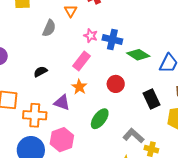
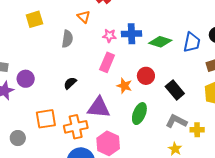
orange star: (79, 87) -> (124, 86), moved
black rectangle: (152, 99) -> (175, 90), moved
purple triangle: (62, 102) -> (99, 107), size x1.4

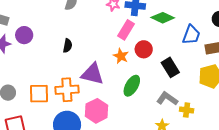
blue trapezoid: (192, 42) -> (191, 35), moved
pink rectangle: (107, 62) -> (126, 30), moved
black semicircle: (70, 83) -> (68, 46), turned 136
orange square: (46, 119) -> (39, 94), moved

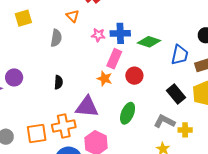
orange star: (121, 56) -> (105, 79), moved
black rectangle: (170, 67) -> (176, 94), moved

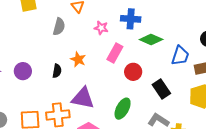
blue cross: (120, 33) -> (131, 19), moved
purple circle: (14, 77) -> (23, 71), moved
orange star: (105, 79) -> (78, 59), moved
black rectangle: (176, 94) -> (161, 89), moved

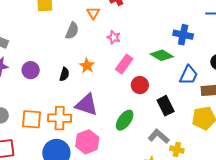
blue cross: (131, 19) -> (183, 35), moved

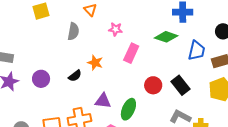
black semicircle: (64, 74) -> (75, 76), turned 48
red circle: (140, 85) -> (153, 85), moved
purple triangle: (87, 105) -> (103, 101), size x0.7
green ellipse: (125, 120) -> (128, 109), moved

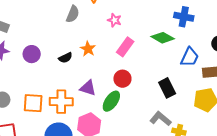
red circle: (153, 85) -> (122, 79), moved

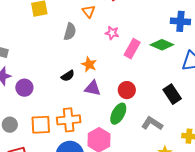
pink rectangle: (125, 47) -> (132, 49), moved
purple circle: (32, 54) -> (24, 88), moved
purple triangle: (88, 88) -> (93, 88), moved
gray L-shape: (161, 119) -> (152, 123), moved

